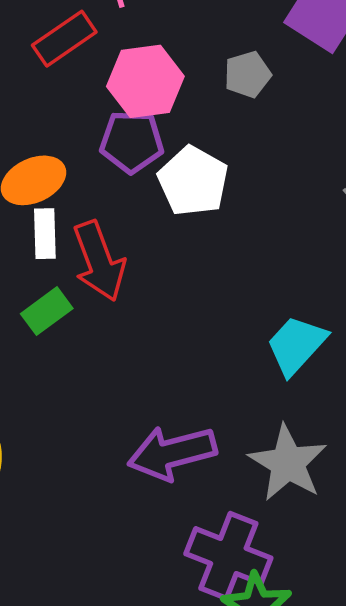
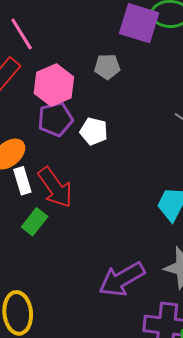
gray pentagon: (247, 74) -> (107, 67), turned 30
white pentagon: (193, 181) -> (94, 131), size x0.7

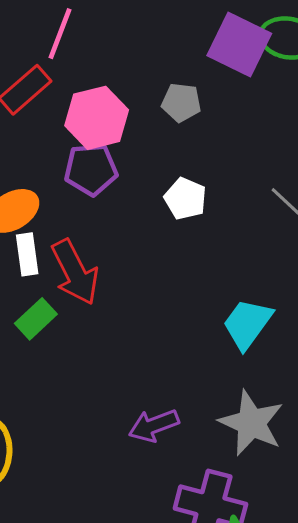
pink line: (22, 34) -> (60, 34), turned 44
white pentagon: (94, 131) -> (185, 199), moved
purple arrow: (122, 279) -> (154, 426), size x0.7

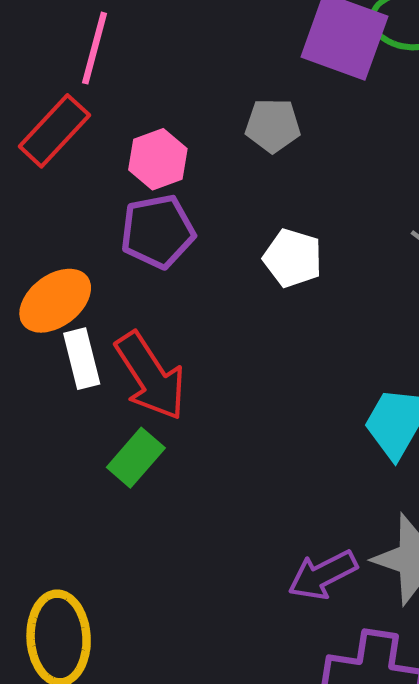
pink hexagon: (97, 118) -> (158, 159), size x0.7
green rectangle: (36, 319) -> (136, 458), moved
purple arrow: (154, 426) -> (323, 575), moved

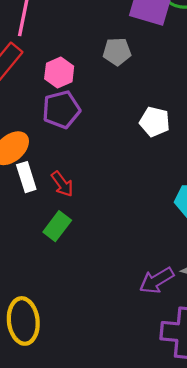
white pentagon: (293, 258) -> (155, 122), moved
red arrow: (151, 376) -> (62, 184), size x0.6

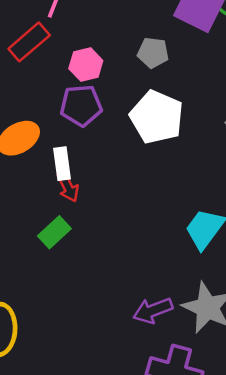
white pentagon: (155, 122) -> (157, 117), moved, size x1.6
white rectangle: (26, 177) -> (62, 164), moved

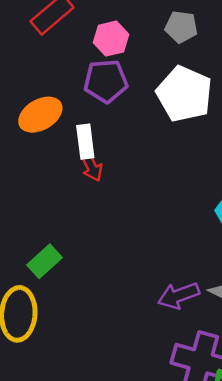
green rectangle: (54, 232) -> (44, 261), moved

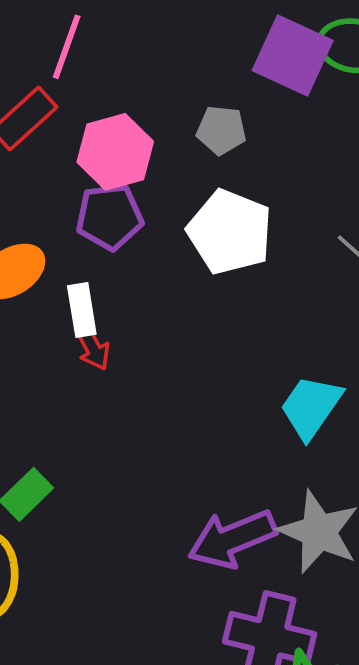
pink hexagon: (111, 39) -> (115, 152), size x1.4
purple arrow: (179, 295) -> (232, 539), size x1.4

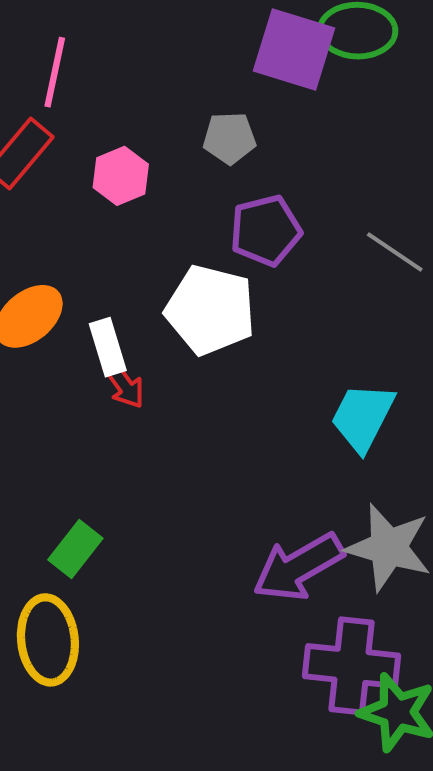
pink hexagon: (115, 152) -> (121, 176), size x0.7
purple pentagon: (110, 217) -> (266, 231), moved
white pentagon: (230, 232) -> (210, 310), moved

